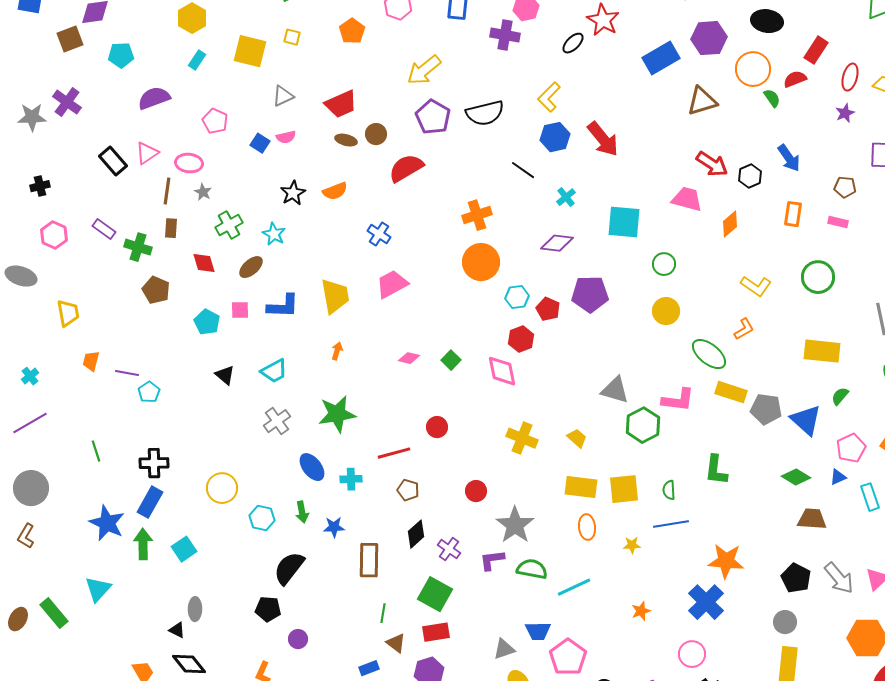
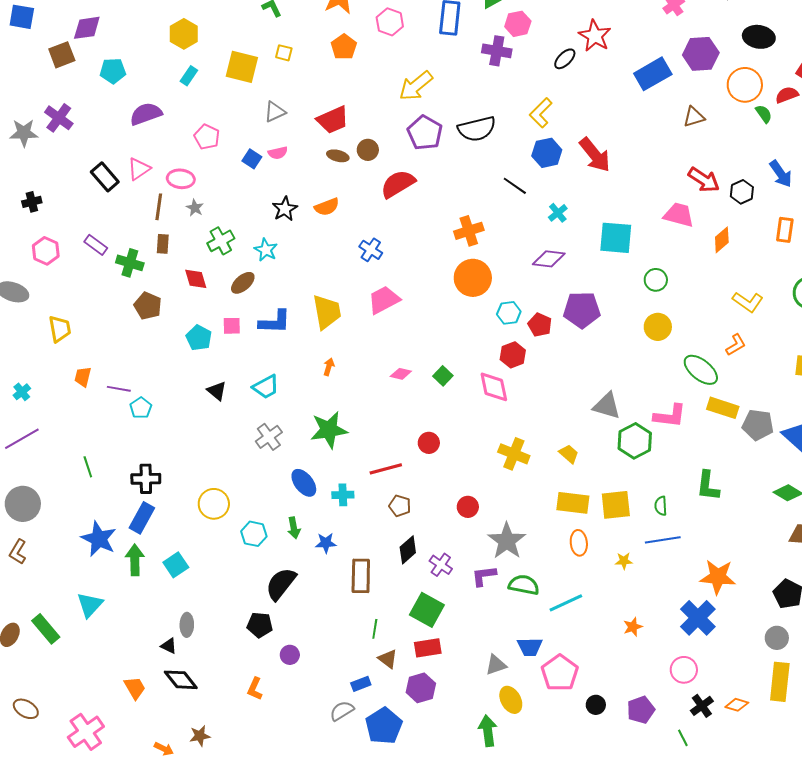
brown triangle: (702, 101) -> (694, 117), size x0.7

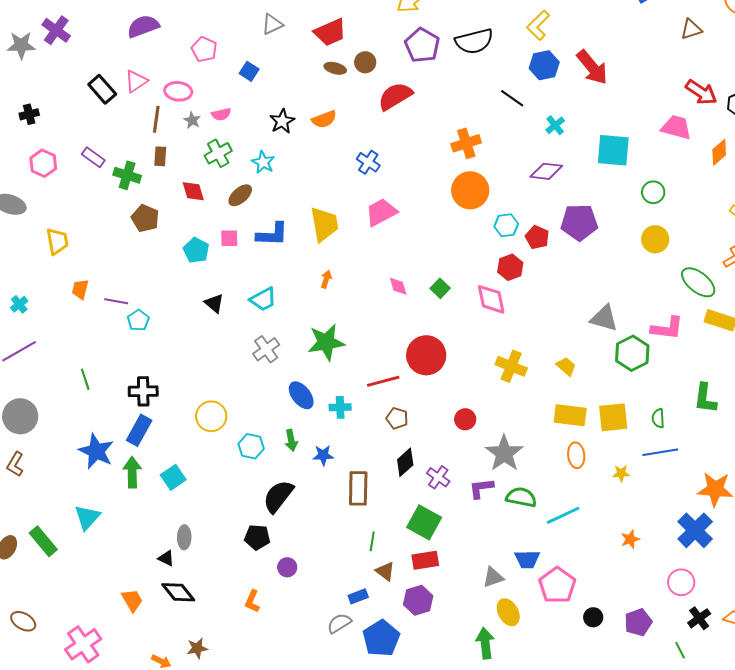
pink semicircle: (278, 153) -> (221, 114), moved
pink diamond: (401, 374) -> (398, 286), turned 60
red circle: (429, 443) -> (426, 355), size x1.8

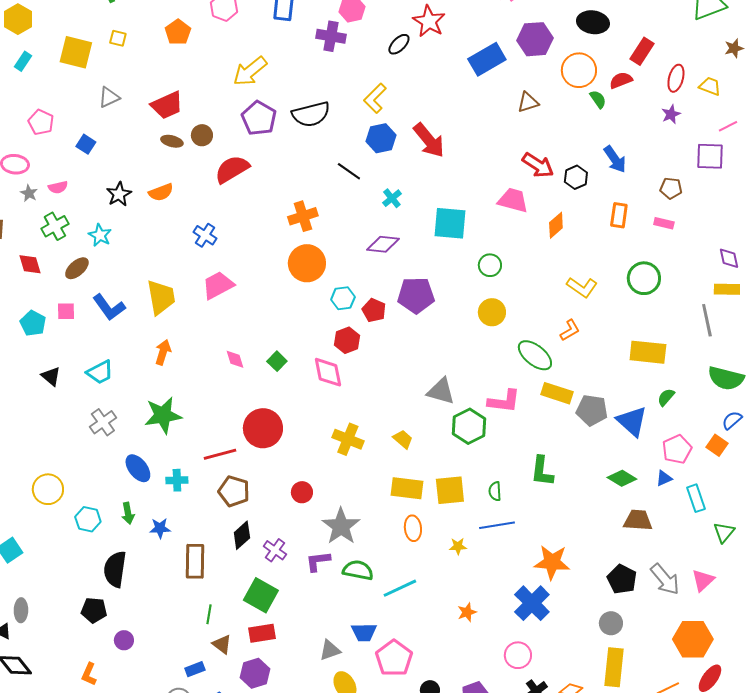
blue L-shape: (272, 234) -> (109, 307), turned 52
orange arrow: (326, 279) -> (163, 352), size x1.4
brown pentagon: (397, 418) -> (234, 491), size x1.4
black semicircle: (278, 496) -> (115, 569), turned -30

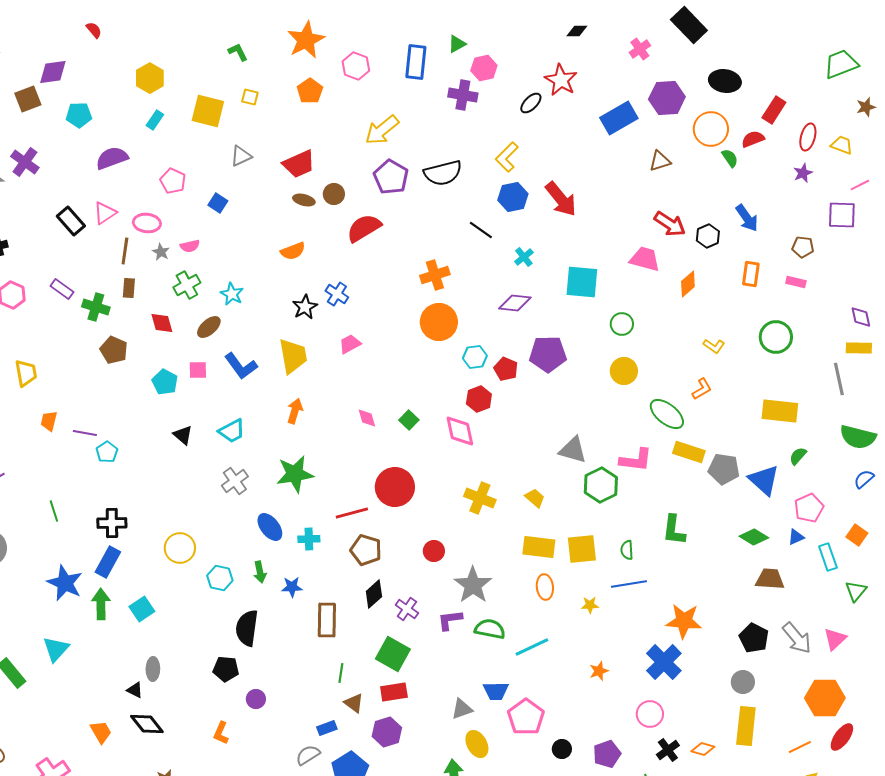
black star: (119, 194) -> (305, 307), moved
pink trapezoid: (218, 285) -> (350, 344), size x0.7
yellow L-shape: (582, 287) -> (714, 346), size x0.7
orange square: (717, 445) -> (857, 535), moved

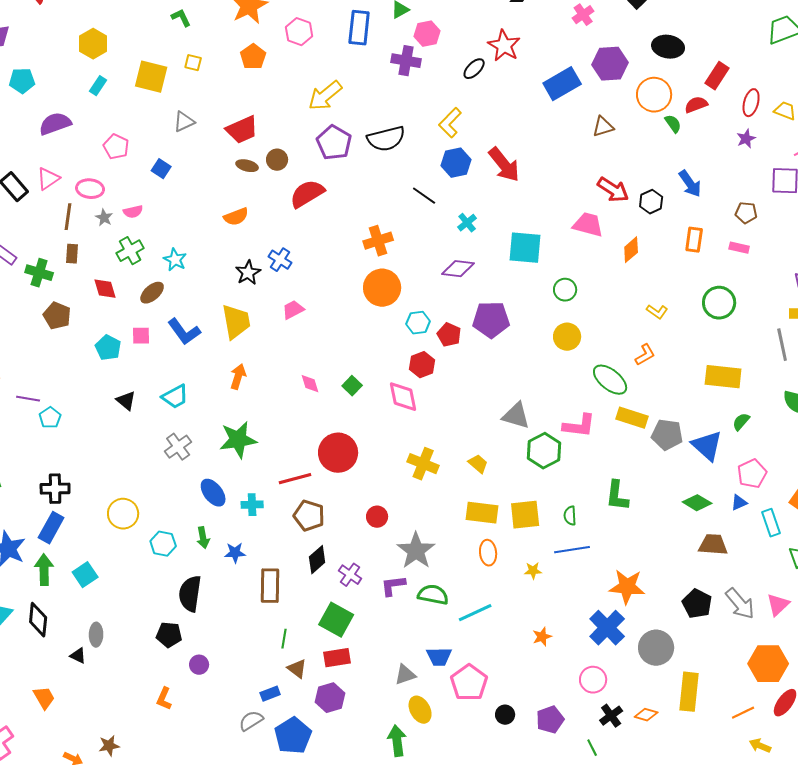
gray circle: (743, 682) -> (656, 648), moved, size x1.5
black diamond: (147, 724) -> (38, 620), moved, turned 44

